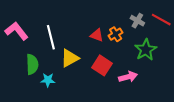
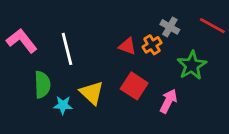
gray cross: (137, 21) -> (170, 27), moved
yellow triangle: (70, 58) -> (92, 93), moved, turned -48
pink arrow: (128, 77) -> (168, 101), turned -48

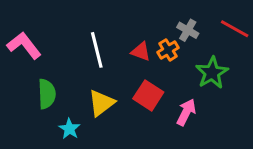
white line: (67, 49) -> (97, 50), moved
yellow triangle: (92, 93) -> (101, 103), turned 40
cyan star: (63, 105) -> (69, 129), moved, turned 30

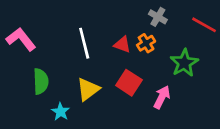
gray cross: (188, 30) -> (158, 17), moved

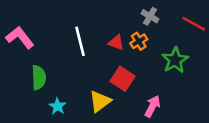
yellow triangle: (88, 89) -> (100, 101), moved
pink arrow: (162, 97) -> (152, 106), moved

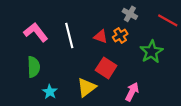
pink L-shape: (20, 38) -> (36, 32), moved

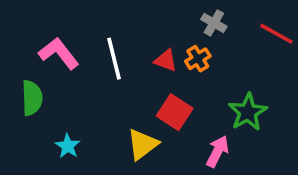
green star: (152, 52) -> (248, 112), moved
green semicircle: (34, 67) -> (32, 98), moved
cyan star: (50, 92) -> (68, 146), moved

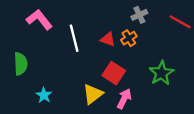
gray cross: (214, 23) -> (139, 15), turned 35
pink L-shape: (59, 53) -> (39, 20), moved
pink arrow: (217, 151) -> (124, 99), moved

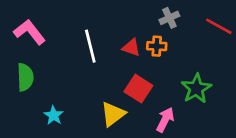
pink L-shape: (39, 20) -> (30, 32), moved
orange cross: (129, 38) -> (157, 46), turned 35
pink arrow: (124, 99) -> (165, 120), moved

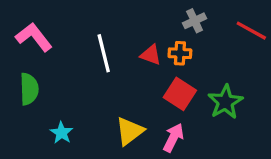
red square: (138, 89) -> (180, 94), moved
pink arrow: (165, 120) -> (173, 138), moved

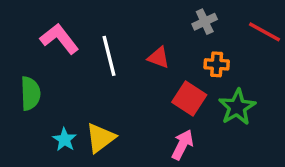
pink L-shape: (34, 37) -> (59, 39), moved
orange cross: (180, 53) -> (217, 64), moved
yellow triangle: (130, 131) -> (100, 138), moved

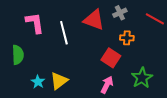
pink L-shape: (59, 39) -> (35, 23), turned 30
red triangle: (159, 58) -> (94, 20), moved, size x1.6
green star: (237, 107) -> (142, 78), moved

